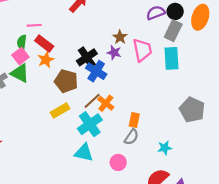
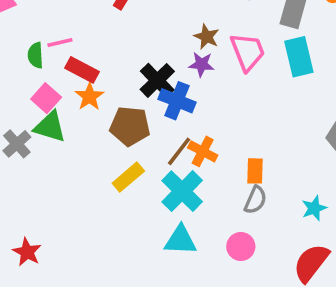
green semicircle: (22, 42) -> (35, 55), moved

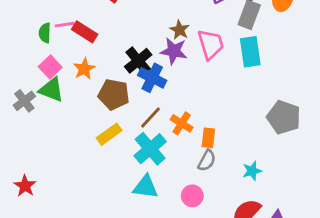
purple star: (201, 64) -> (174, 51), size x1.4
red rectangle: (82, 70) -> (85, 32), moved
orange cross: (203, 151) -> (182, 123), moved

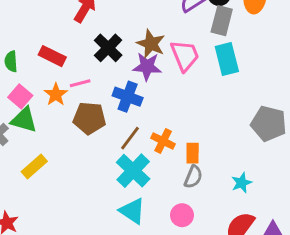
pink line: (65, 25) -> (80, 83), moved
brown star: (180, 30) -> (151, 44), size x1.4
black cross: (138, 61) -> (108, 48), moved
yellow rectangle: (109, 134) -> (34, 167), moved
cyan triangle: (146, 187) -> (132, 211), turned 32

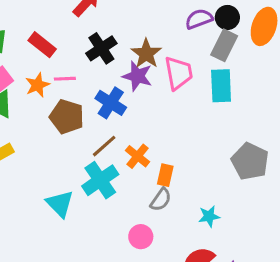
cyan triangle: (132, 211) -> (60, 204), moved

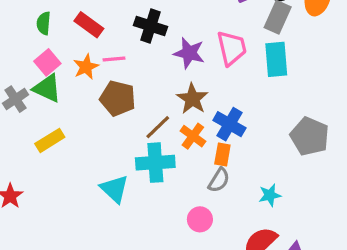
black cross: (101, 48) -> (151, 26), turned -36
brown star: (146, 54) -> (192, 99), moved
blue cross: (111, 103) -> (229, 124), moved
cyan cross: (100, 180) -> (155, 163), turned 33

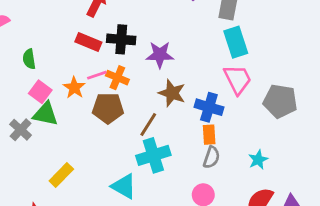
red rectangle: (89, 25) -> (88, 42), moved
pink trapezoid: (232, 48) -> (238, 79), moved
orange cross: (193, 136) -> (117, 78), moved
yellow rectangle: (50, 140) -> (61, 175), moved

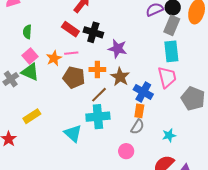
orange cross: (117, 78) -> (97, 70), moved, turned -35

